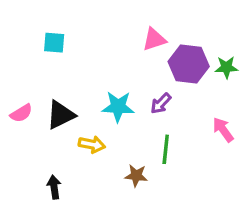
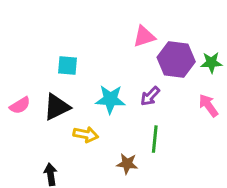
cyan square: (54, 43) -> (67, 66), moved
pink arrow: (223, 130) -> (208, 105), moved

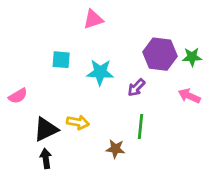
pink triangle: (144, 36) -> (93, 19), moved
cyan star: (110, 99) -> (100, 72), moved
pink arrow: (208, 105) -> (189, 96), turned -30
black triangle: (57, 107) -> (46, 129), moved

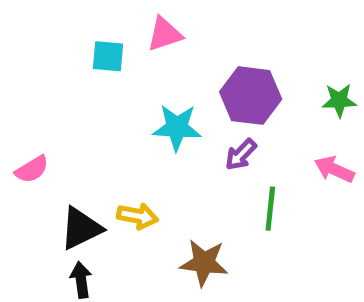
purple hexagon: (160, 54) -> (251, 96), moved
cyan square: (61, 60) -> (108, 56), moved
green line: (140, 127) -> (270, 209), moved
brown star: (115, 149) -> (204, 263), size x1.4

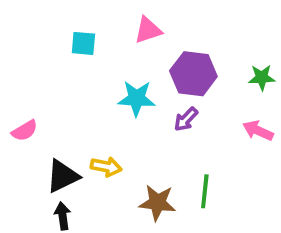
pink triangle: (165, 34) -> (148, 30), moved
green line: (270, 209) -> (205, 191), moved

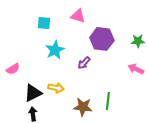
pink triangle: (148, 30) -> (78, 16), turned 35
cyan star: (137, 98) -> (55, 50), moved, turned -30
purple arrow: (186, 119) -> (84, 63), moved

